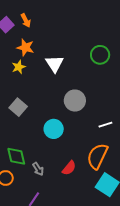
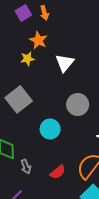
gray square: (18, 107) -> (19, 99), size x1.4

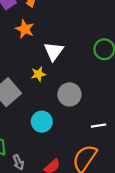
yellow star: (27, 59) -> (38, 74), moved

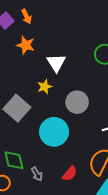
cyan circle: (42, 122) -> (54, 132), size x1.4

